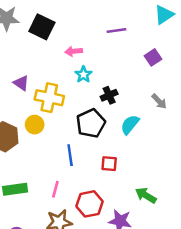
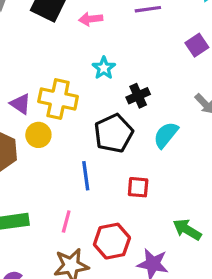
pink arrow: (74, 51) -> (91, 19), moved
purple triangle: (21, 83) -> (20, 104), moved

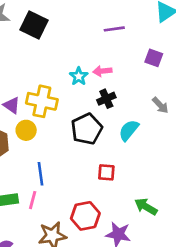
pink arrow: (91, 19) -> (102, 71), moved
purple square: (197, 45) -> (154, 58), turned -36
blue line: (86, 176) -> (41, 174), moved
pink line: (66, 221) -> (33, 200), moved

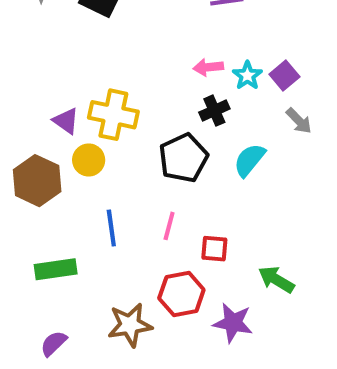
purple square: (154, 58) -> (284, 75), moved, turned 30
cyan star: (79, 76) -> (247, 75), moved
red square: (106, 172) -> (214, 249), moved
pink line: (33, 200) -> (169, 226), moved

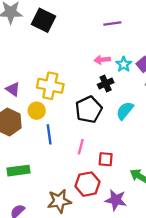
purple triangle: (66, 121) -> (13, 89), moved
blue line: (111, 228) -> (49, 134), moved

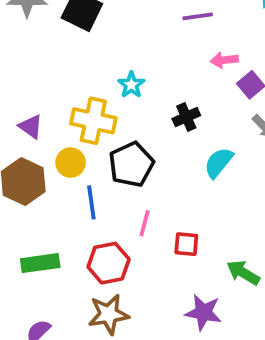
pink arrow: (102, 60) -> (224, 60), moved
cyan star: (124, 64) -> (131, 85), moved
black pentagon: (89, 110) -> (131, 164), moved
red hexagon: (88, 184) -> (109, 263), moved

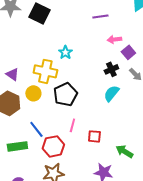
black cross: (186, 117) -> (111, 69), moved
blue line: (91, 202) -> (36, 129), moved, turned -30

